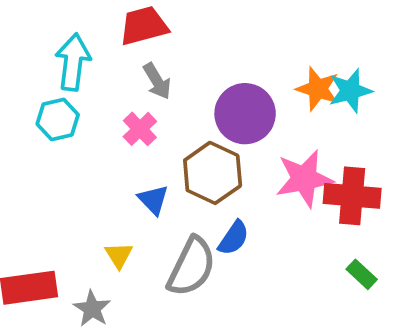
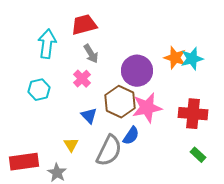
cyan hexagon: (58, 119) -> (39, 90), moved
pink star: (304, 179) -> (147, 108), moved

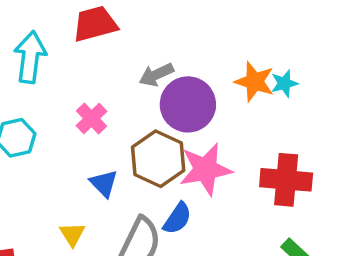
gray arrow: (91, 54) -> (156, 75), moved, turned 96
cyan star: (192, 59) -> (284, 83), size x0.7

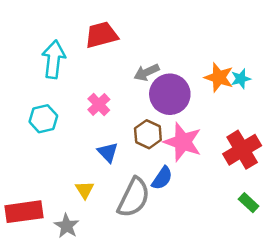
brown hexagon: (158, 159) -> (148, 134), size x0.7
pink star: (205, 169) -> (183, 142), turned 30
red cross: (286, 180) -> (242, 150), turned -36

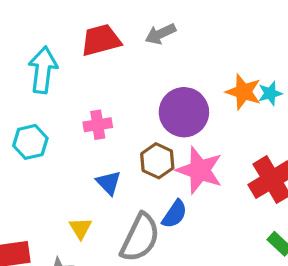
gray arrow: (147, 72) -> (160, 34), moved
pink cross: (99, 105) -> (98, 125), turned 35

